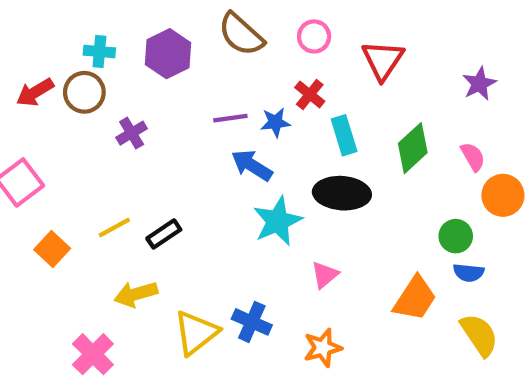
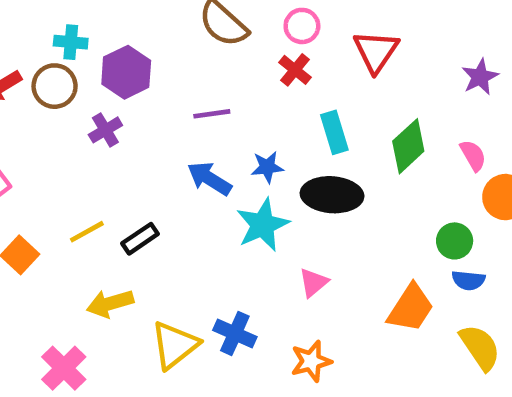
purple hexagon: (168, 54) -> (126, 72), moved
red cross: (310, 94) -> (295, 70), moved
blue star: (275, 122) -> (267, 167), moved
blue arrow: (252, 165) -> (209, 179), moved

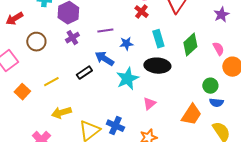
brown circle: (55, 86) -> (36, 42), moved
purple cross: (105, 130) -> (72, 38), moved
blue star: (267, 167) -> (126, 44), moved
black rectangle: (140, 239) -> (84, 73), moved

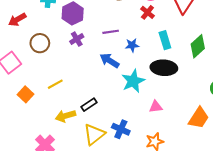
black rectangle: (84, 73) -> (89, 105), moved
pink triangle: (149, 104) -> (156, 107), turned 32

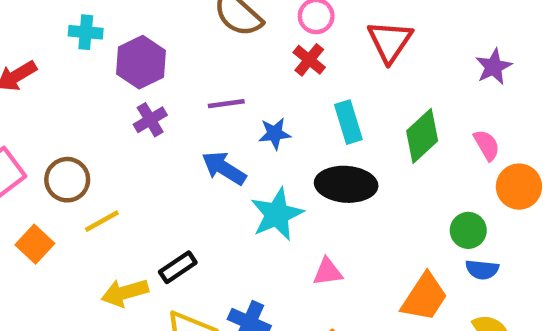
brown circle: (40, 43) -> (67, 180), moved

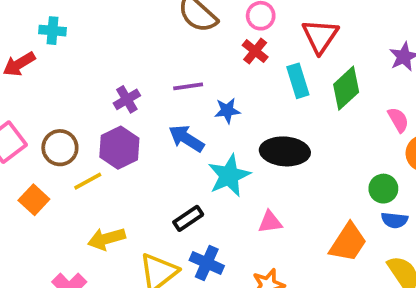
cyan cross: (86, 32) -> (53, 31), moved
purple hexagon: (141, 62) -> (119, 148), moved
cyan rectangle: (348, 122) -> (298, 81), moved
green diamond: (422, 136) -> (346, 88), moved
black rectangle: (178, 267) -> (188, 218), moved

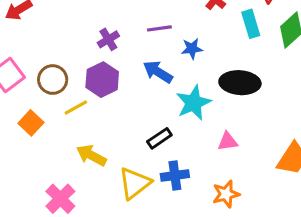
yellow arrow: (106, 239) -> (91, 155), turned 44
blue cross: (207, 263) -> (175, 176), turned -32

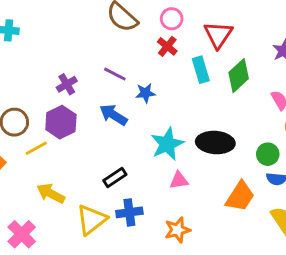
purple line: (159, 28) -> (115, 74), turned 35
black ellipse: (240, 83) -> (215, 142), moved
cyan star: (193, 103) -> (167, 144), moved

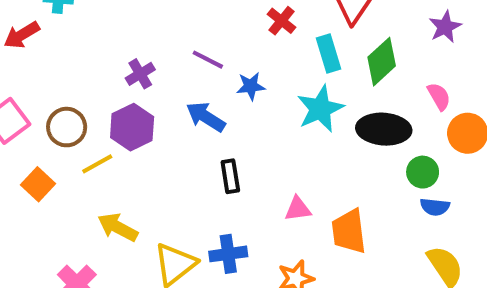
black ellipse: (215, 142) -> (384, 129), moved
cyan star: (167, 144) -> (320, 109), moved
black rectangle: (115, 177) -> (230, 176), moved, turned -65
orange trapezoid: (240, 196) -> (349, 231), moved, turned 140

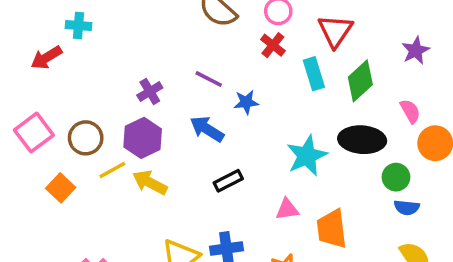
cyan star: (320, 109) -> (307, 156), moved
black rectangle: (230, 176) -> (228, 181), turned 72
yellow arrow: (118, 227) -> (150, 182), moved

